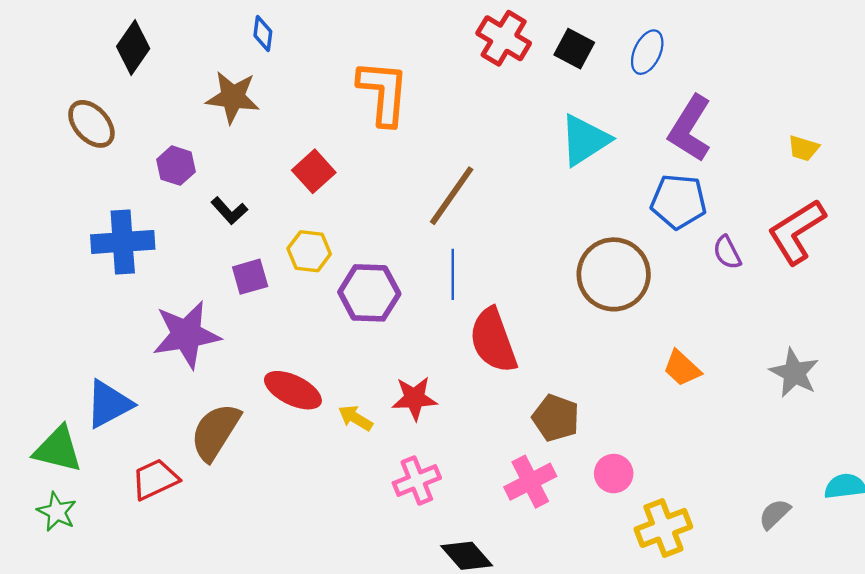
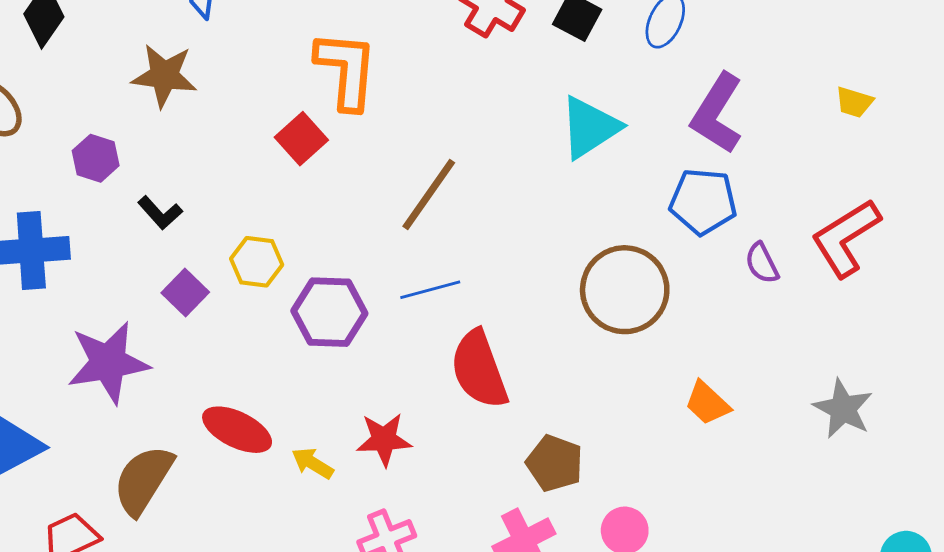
yellow trapezoid: (804, 148) -> (854, 102), moved
red square: (314, 171) -> (301, 139), moved
blue line: (453, 274) -> (430, 290), turned 75
purple square: (250, 277) -> (185, 293), turned -30

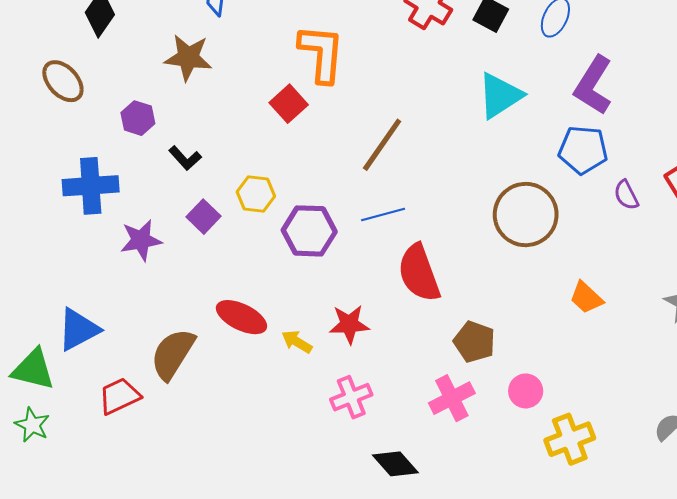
purple star: (108, 362) -> (141, 240), moved, size x0.7

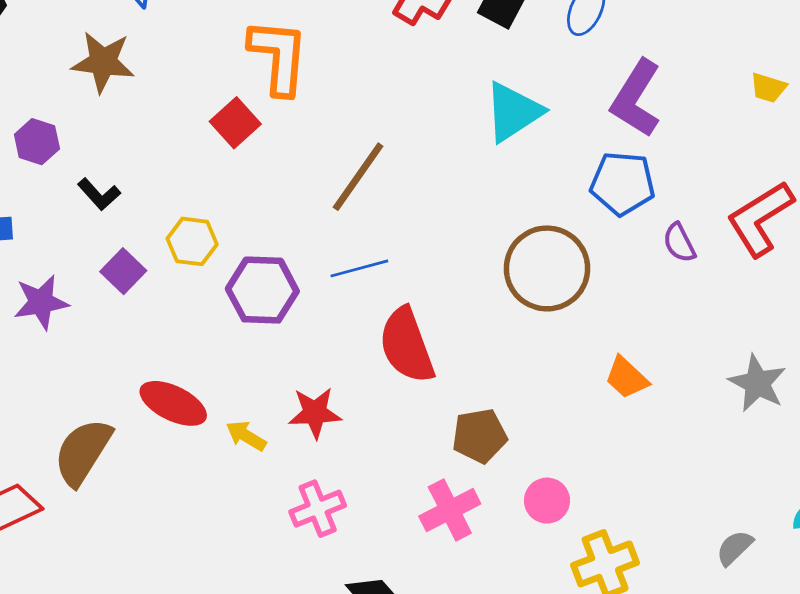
brown pentagon: (474, 342) -> (480, 436), turned -30

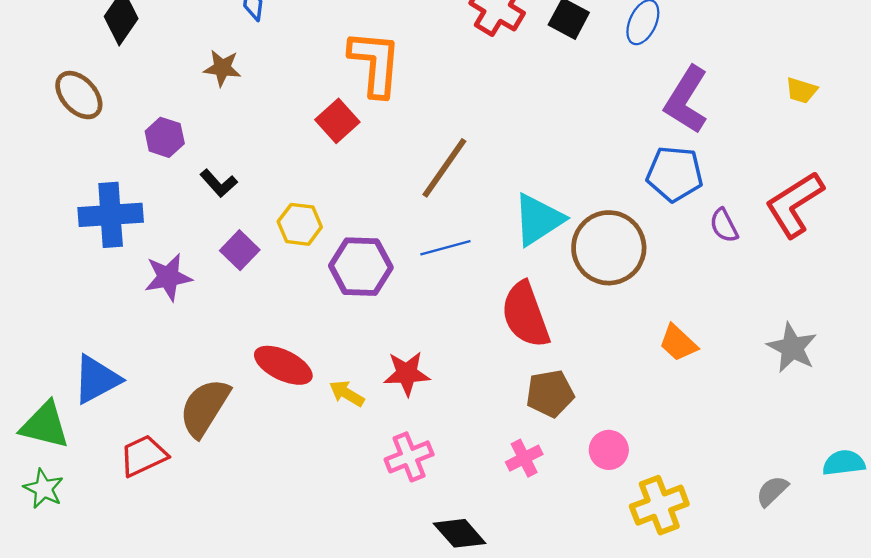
brown star: (103, 62) -> (222, 68), size x0.7
cyan triangle: (513, 112) -> (538, 220), moved
red semicircle: (407, 345) -> (525, 315), moved
pink cross: (450, 510) -> (524, 458), size x0.7

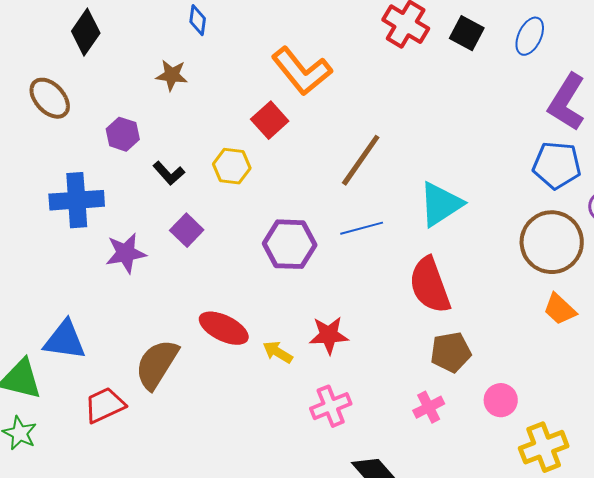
orange L-shape: (375, 63) -> (302, 71), turned 136
yellow hexagon: (300, 224) -> (232, 166), moved
brown circle: (609, 248) -> (552, 242), moved
blue triangle: (96, 379) -> (65, 340), turned 36

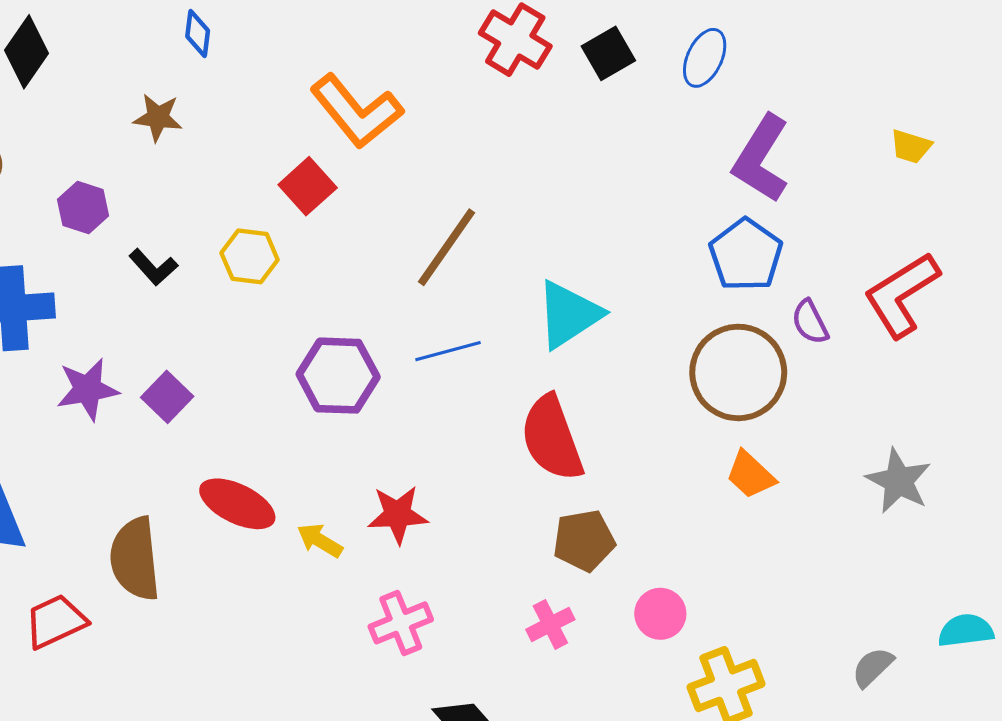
black square: (467, 33) -> (608, 53), turned 32
blue pentagon: (557, 165) -> (746, 255), turned 30
purple square: (187, 230) -> (167, 397), moved
brown semicircle: (157, 364) -> (135, 559), turned -38

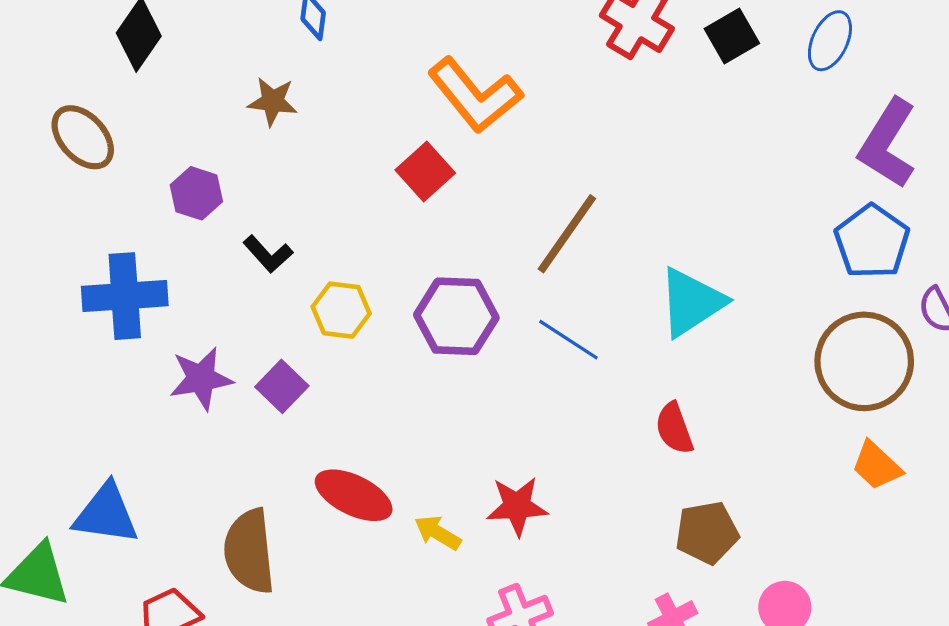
yellow hexagon: (250, 256) -> (341, 310), moved
blue line: (448, 351) -> (568, 340), turned 48
purple hexagon: (338, 376) -> (456, 316), moved
red semicircle: (552, 438) -> (674, 428), size x0.6

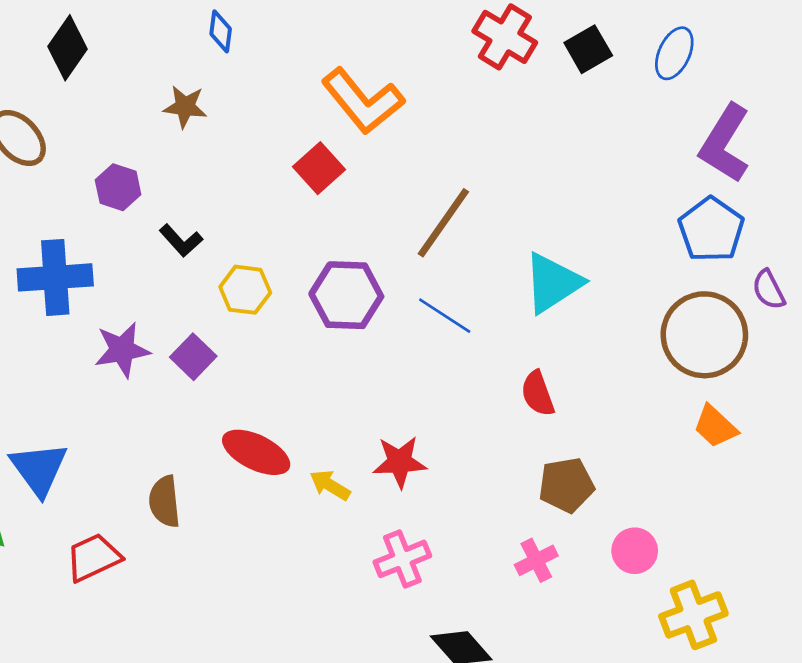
blue triangle: (106, 514) -> (39, 469), turned 46
brown semicircle: (249, 551) -> (165, 502), size x0.7

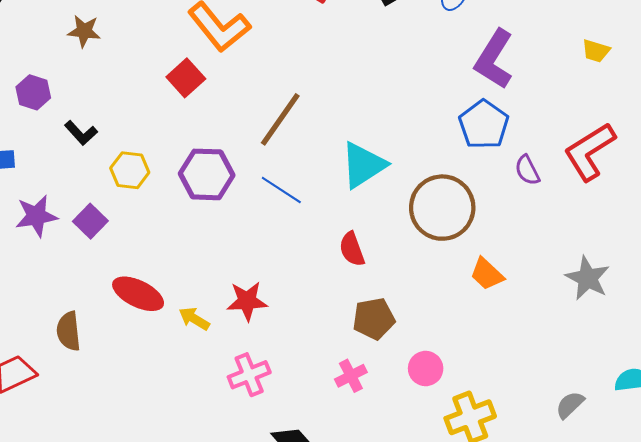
brown circle: (704, 335) -> (442, 208), moved

